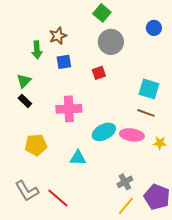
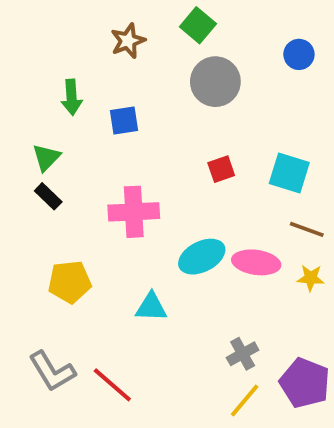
brown star: (58, 36) -> (128, 41), moved
red square: (99, 73) -> (221, 169), moved
brown line: (146, 113) -> (307, 229), moved

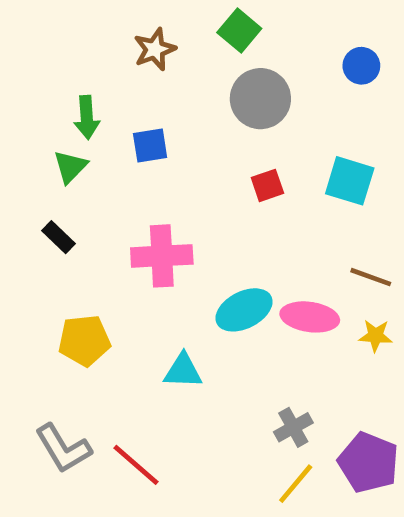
green triangle: (46, 157) -> (70, 167), moved
red square: (221, 169) -> (267, 185), moved
cyan square: (289, 173) -> (350, 181), moved

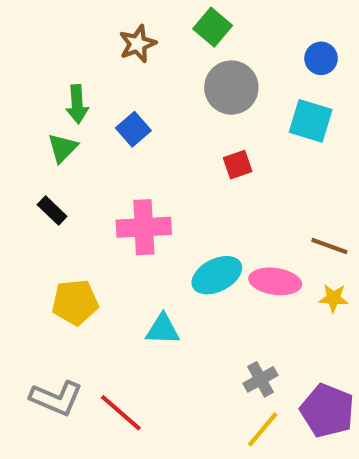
blue square: (150, 146) -> (133, 129), turned -32
cyan square: (350, 181) -> (311, 121), moved
gray L-shape: (63, 448) -> (56, 398), turned -36

